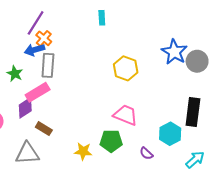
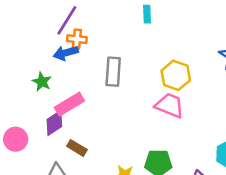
orange cross: (44, 38) -> (77, 39), turned -35
gray rectangle: (48, 65) -> (113, 72), moved
pink trapezoid: (126, 115) -> (170, 105), moved

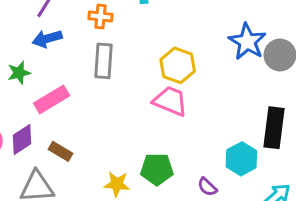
orange cross: (77, 39) -> (101, 16), moved
green star: (42, 82) -> (19, 73), turned 30
purple diamond: (54, 123) -> (22, 140), moved

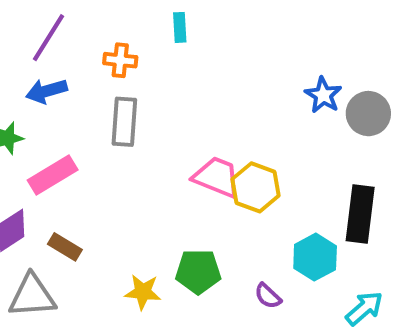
blue star: (247, 42) -> (323, 95), size x0.7
yellow hexagon: (178, 65) -> (256, 187), moved

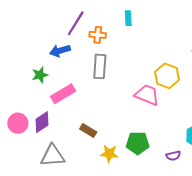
purple line: (48, 38) -> (76, 23), moved
yellow hexagon: (256, 187) -> (167, 76), moved
brown rectangle: (65, 247) -> (88, 131), moved
purple semicircle: (268, 296) -> (173, 156), turned -56

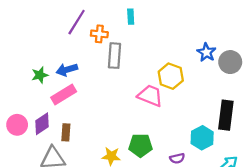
blue arrow: (60, 51) -> (67, 70), moved
gray rectangle: (100, 66) -> (114, 56), moved
brown rectangle: (88, 131) -> (66, 132), moved, turned 63

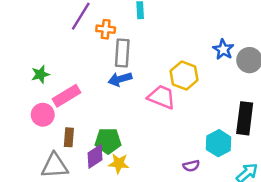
blue arrow: (67, 70) -> (120, 79), moved
purple diamond: (42, 124) -> (95, 156), moved
pink circle: (17, 125) -> (43, 115), moved
green pentagon: (140, 145) -> (108, 141), moved

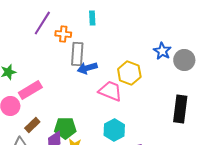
blue arrow: (120, 79) -> (87, 68), moved
brown rectangle: (69, 137) -> (32, 125), turned 42
cyan hexagon: (219, 143) -> (114, 130), moved

